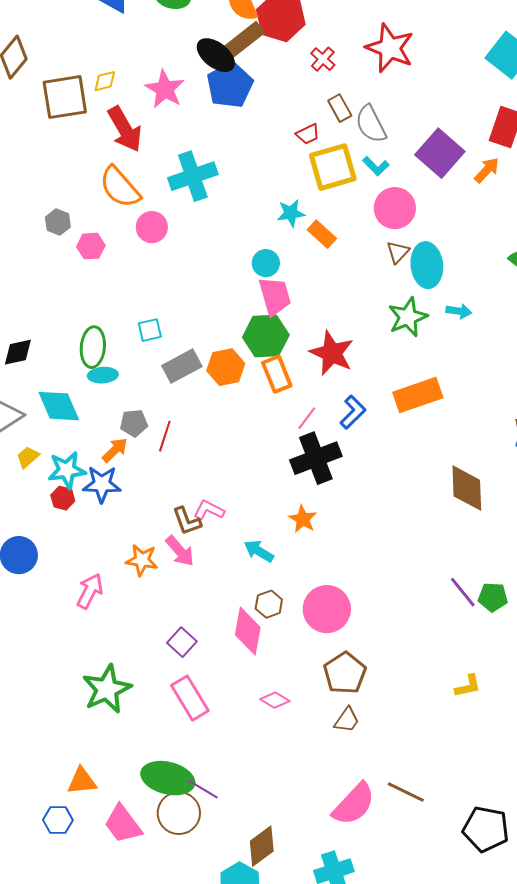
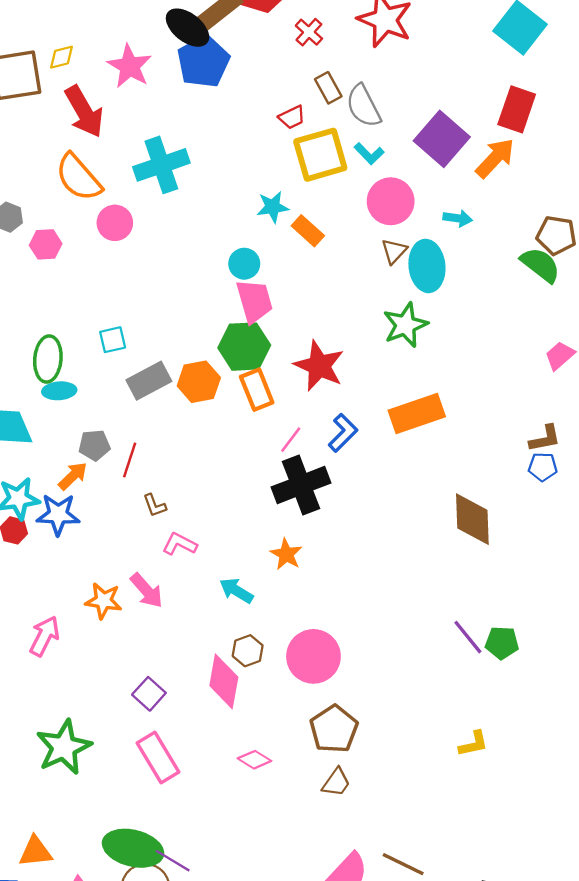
orange arrow: (487, 170) -> (495, 158), size x1.4
cyan arrow: (459, 311) -> (458, 218), moved
brown L-shape: (187, 521) -> (155, 505), moved, size x0.7

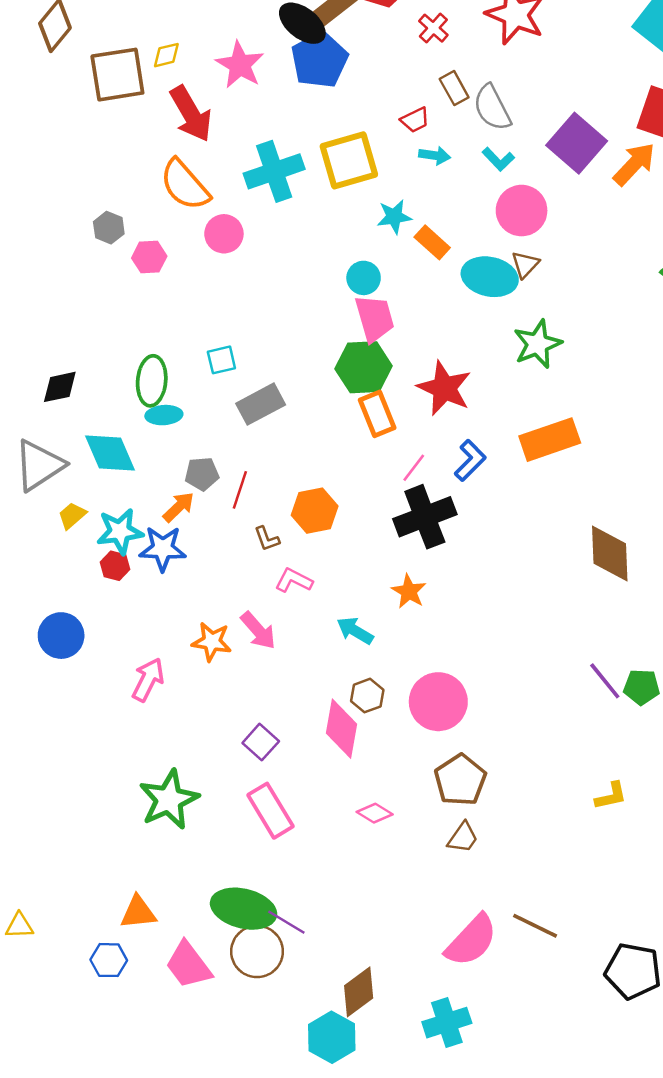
yellow square: (320, 155) -> (349, 160), moved
cyan arrow: (458, 218) -> (435, 155), moved
cyan ellipse: (427, 266) -> (490, 277), moved, turned -72
orange hexagon: (199, 382) -> (315, 511), moved

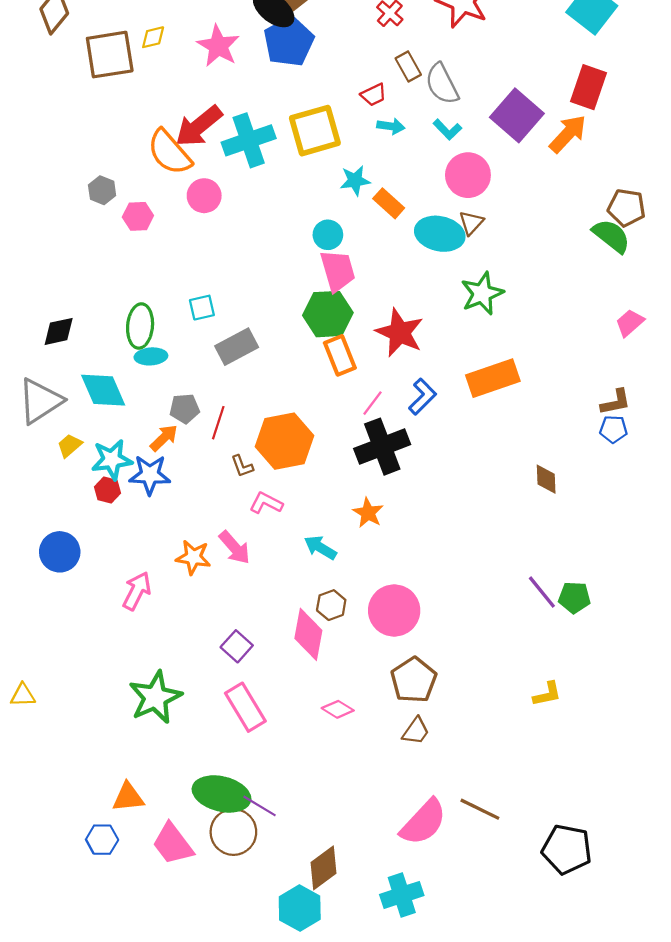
red arrow: (191, 114) -> (199, 126), moved, turned 81
orange hexagon: (315, 511) -> (284, 441), size x1.4
brown diamond: (610, 553) -> (546, 479), size x0.6
yellow triangle: (19, 926) -> (23, 695), moved

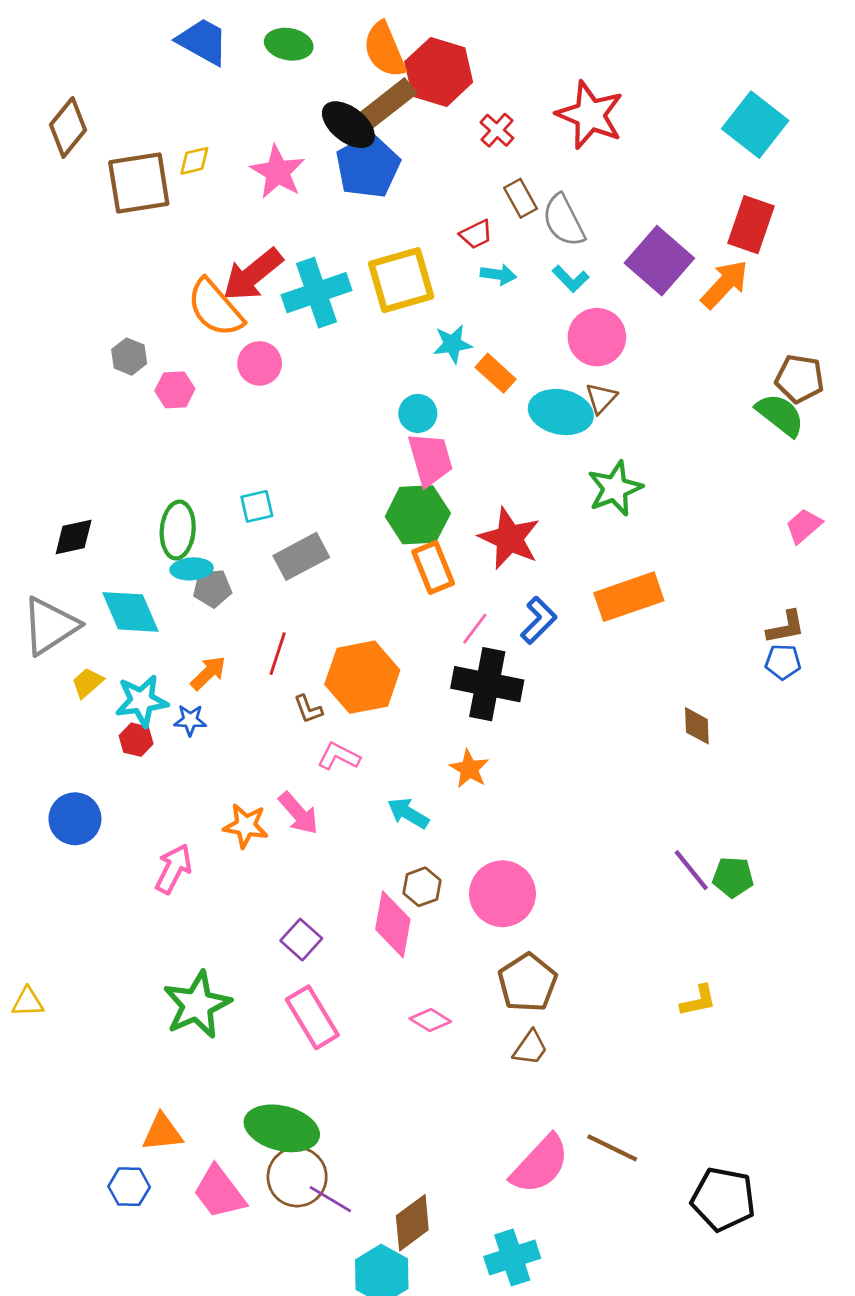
gray pentagon: (185, 409) -> (212, 588), moved
black cross: (382, 447) -> (487, 684), turned 32
blue star: (150, 475) -> (190, 720), size x0.6
purple line: (260, 806) -> (330, 1199), moved

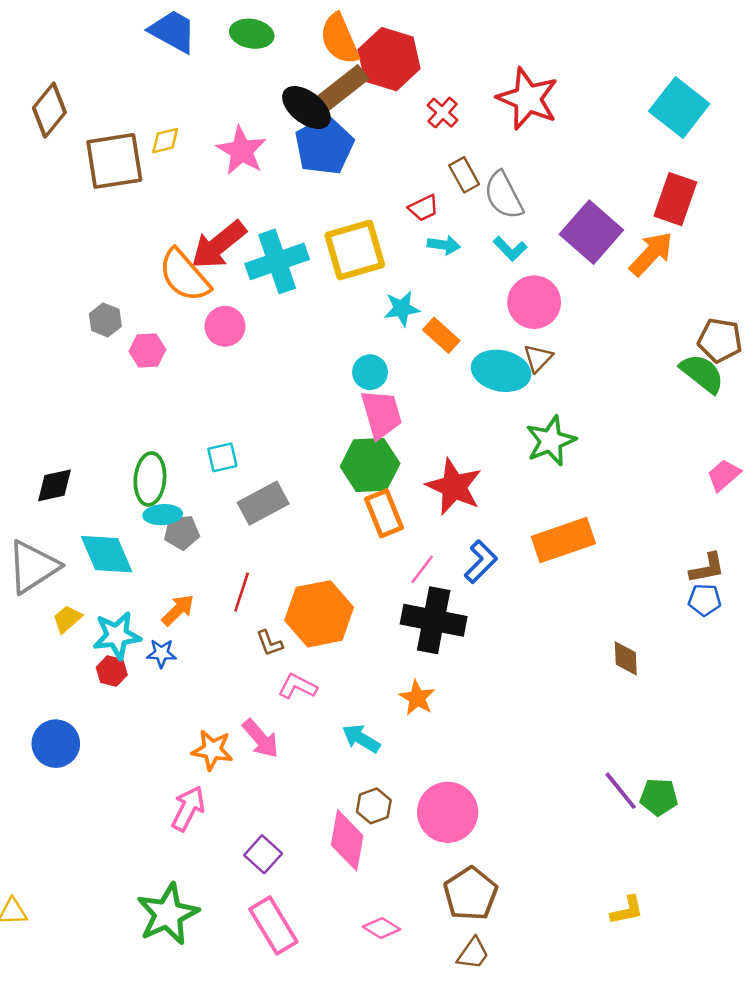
pink arrow: (174, 869) -> (188, 808), moved

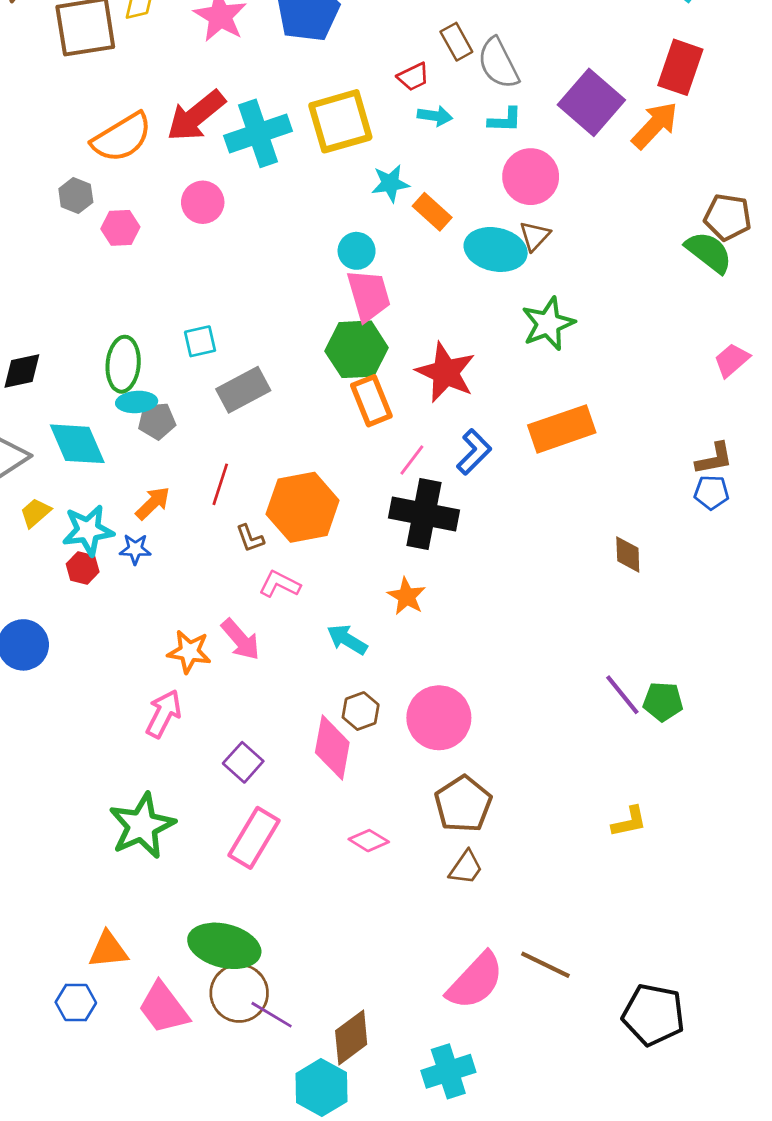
cyan L-shape: (510, 249) -> (505, 120), turned -44
orange semicircle: (184, 275) -> (122, 137), moved, turned -80
pink rectangle: (273, 926) -> (254, 838), turned 62

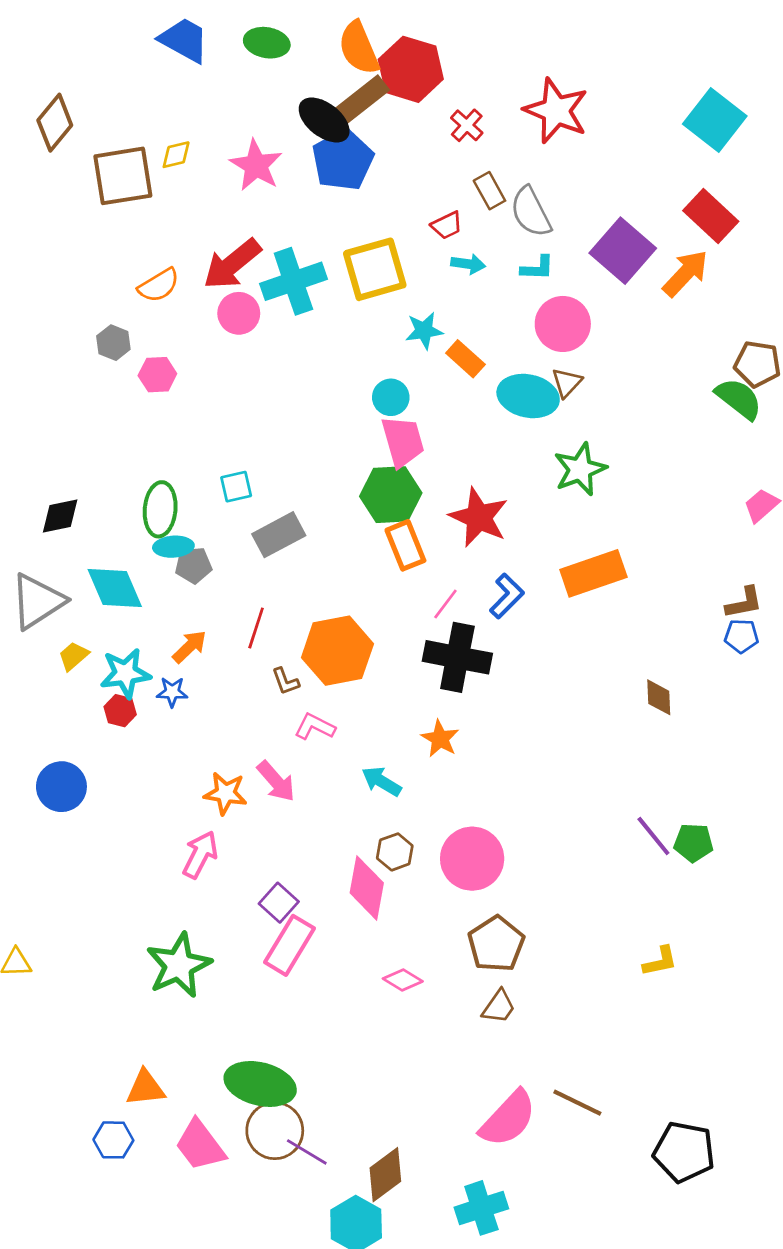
red rectangle: (680, 67) -> (711, 216), turned -66
orange semicircle: (122, 137) -> (159, 285), size x0.7
pink circle: (203, 202) -> (239, 313), moved
pink rectangle: (254, 838) -> (289, 945), moved

